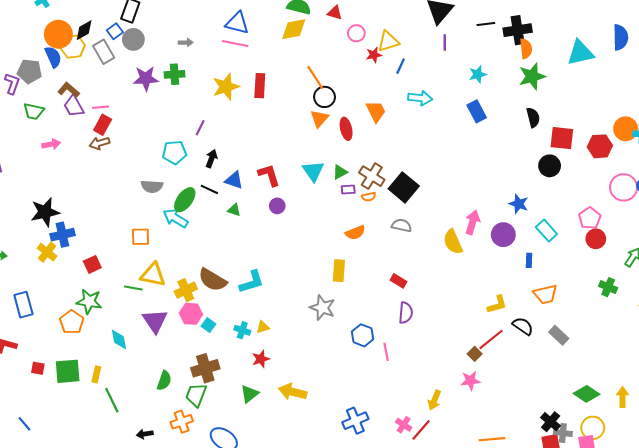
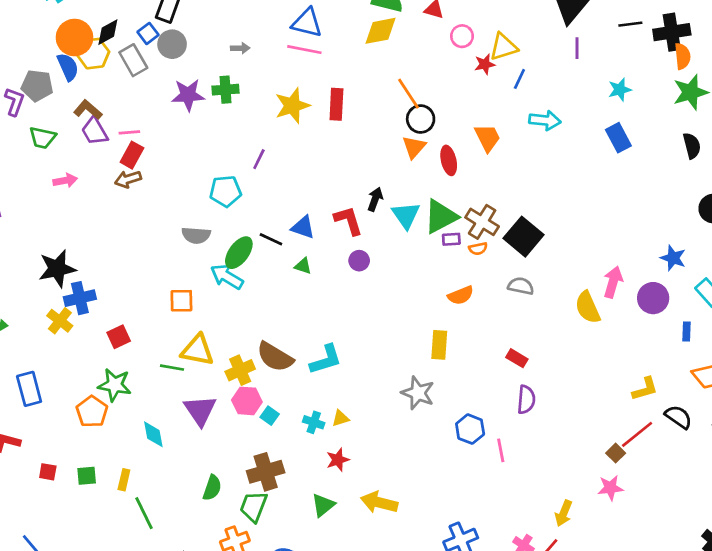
black arrow: (211, 159) -> (375, 199), moved
green triangle: (340, 172) -> (441, 217), size x1.8
green square: (68, 371) -> (87, 476), size x0.6

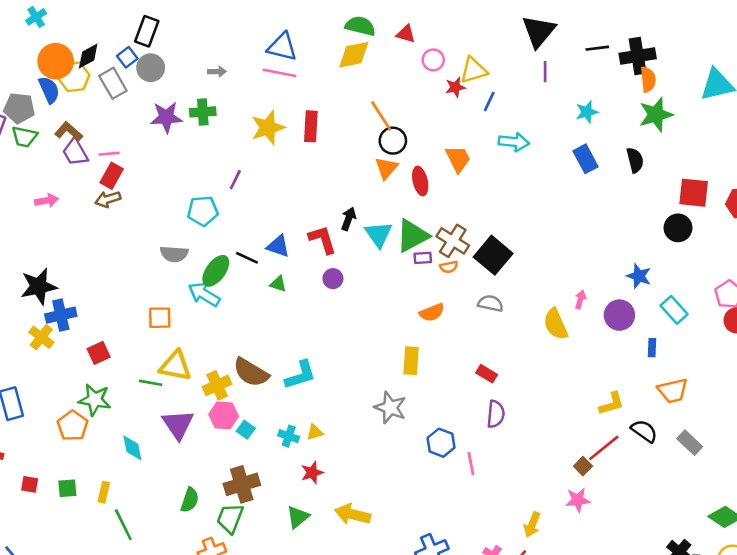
green trapezoid: (42, 138) -> (24, 137), moved
black semicircle: (692, 146) -> (635, 160), moved
pink arrow: (613, 282) -> (580, 299), size x0.6

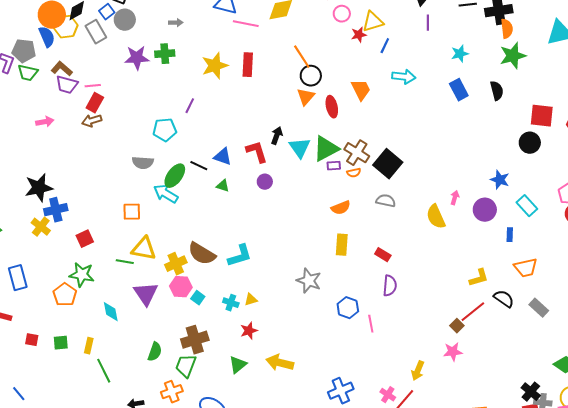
pink line: (280, 73) -> (246, 24), moved
purple trapezoid: (75, 152) -> (67, 85), turned -45
yellow rectangle: (411, 361) -> (342, 245), moved

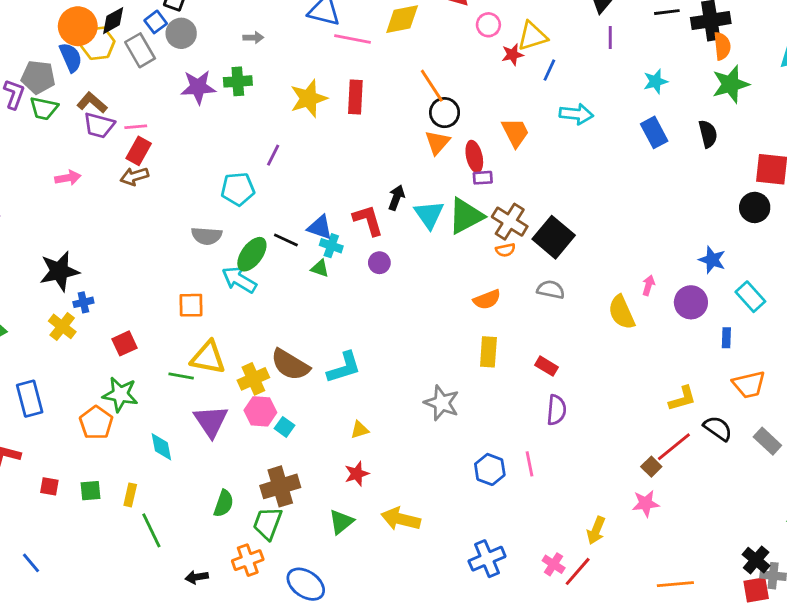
purple rectangle: (334, 166) -> (483, 178), moved
blue cross: (56, 210) -> (83, 302), size x0.6
cyan cross: (231, 303) -> (331, 246), moved
blue hexagon: (348, 308) -> (490, 469), moved

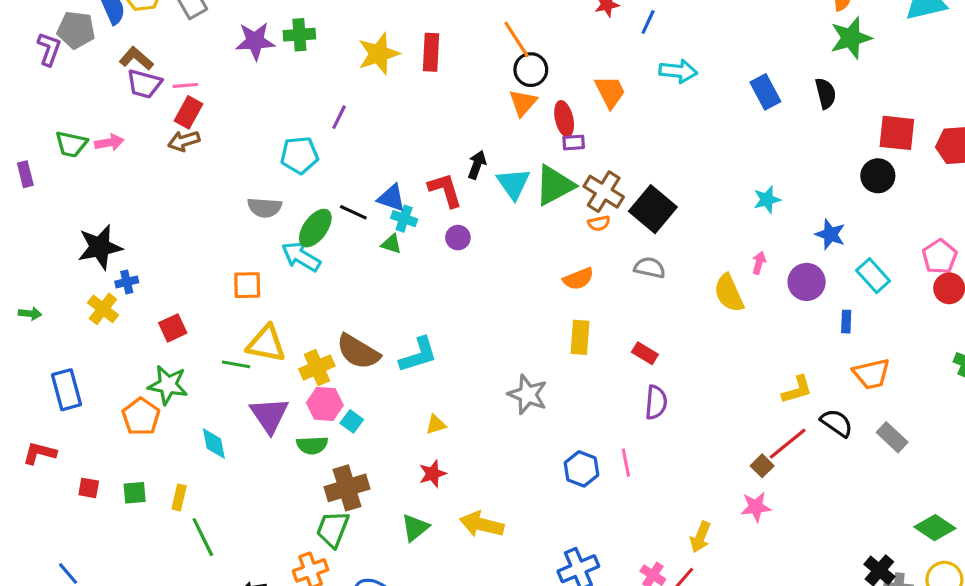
cyan star: (656, 81) -> (767, 200), moved
green trapezoid: (44, 108) -> (71, 144), moved
green semicircle: (224, 503) -> (312, 445), moved, turned 68

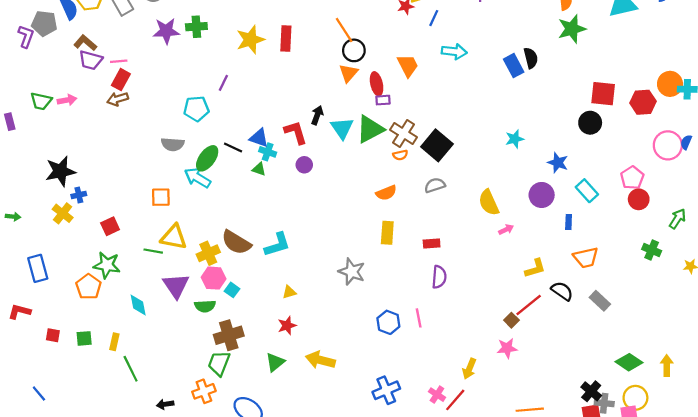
black semicircle: (826, 93) -> (531, 58), moved
pink arrow: (759, 263) -> (506, 230), moved, turned 48
gray semicircle: (650, 268) -> (435, 185), turned -30
red rectangle: (645, 353) -> (432, 244), turned -35

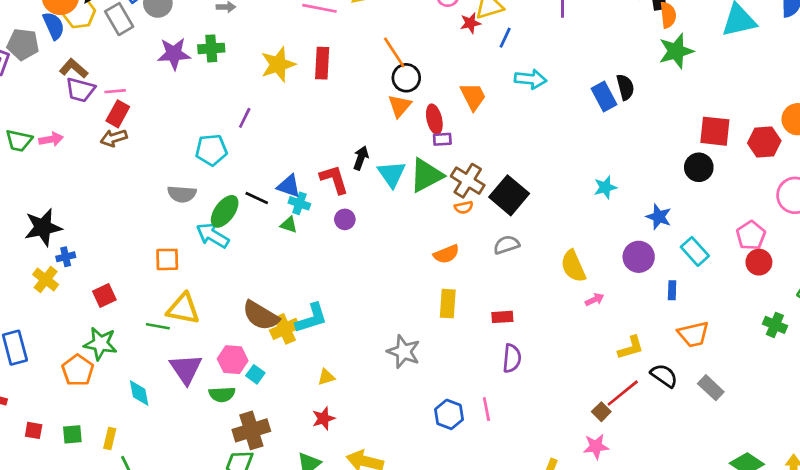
yellow cross: (208, 253) -> (285, 329), moved

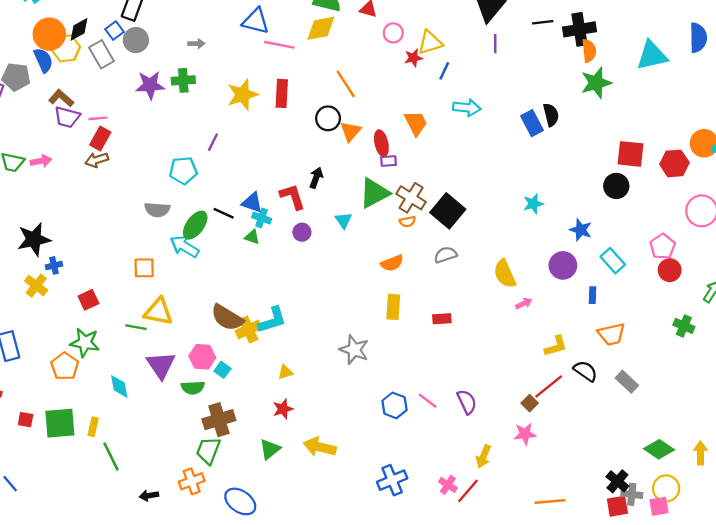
black circle: (406, 78) -> (328, 118), moved
cyan triangle: (392, 174) -> (343, 220), moved, size x0.7
purple semicircle: (512, 358) -> (467, 402), moved, turned -30
pink line: (486, 409) -> (428, 401), turned -42
green square: (72, 434) -> (60, 423), size x1.8

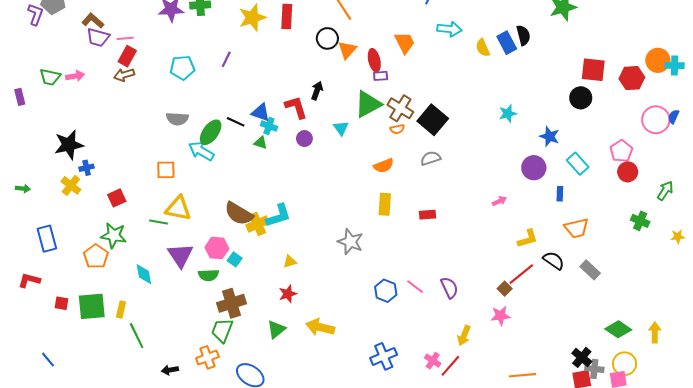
cyan pentagon: (183, 171) -> (182, 68), moved
yellow semicircle: (505, 274) -> (483, 48), moved, size x0.7

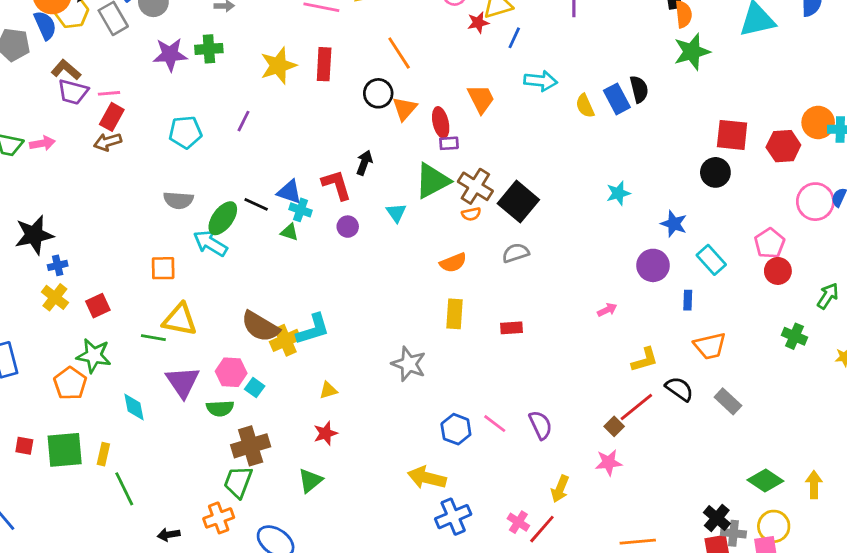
yellow cross: (71, 185) -> (55, 297), moved
yellow arrow: (320, 327) -> (427, 478), moved

